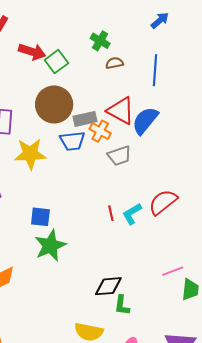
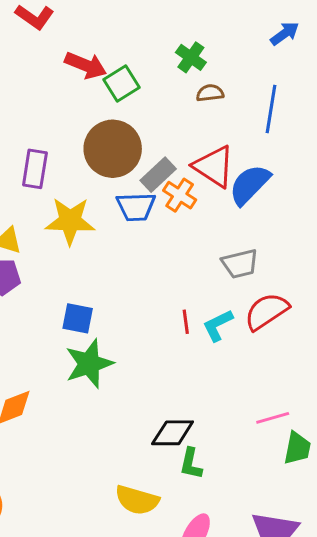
gray rectangle: (85, 119) -> (158, 175), turned -35
gray trapezoid: (119, 156) -> (240, 264), moved

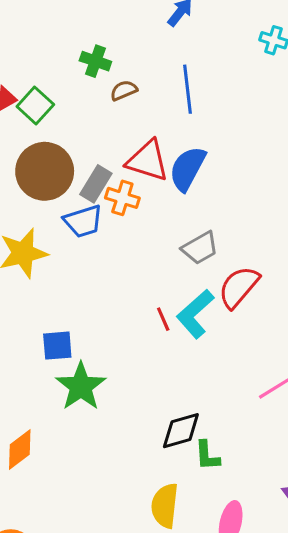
cyan L-shape: (218, 325) -> (195, 314), size x1.4
yellow semicircle: (137, 500) -> (165, 506), turned 96

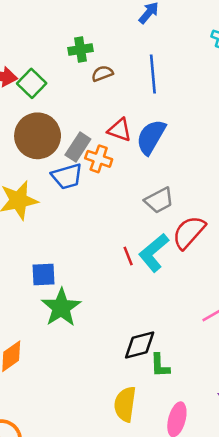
green cross: (95, 61) -> (80, 50), turned -30
red triangle: (148, 161) -> (120, 130), size x0.7

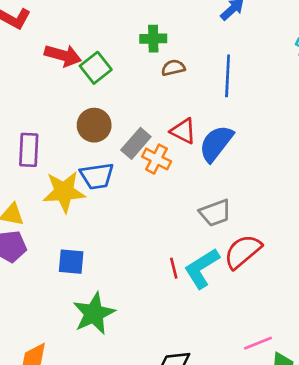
brown circle: (38, 136) -> (94, 125), size x0.7
blue trapezoid: (67, 176) -> (97, 176), moved
blue square: (44, 275) -> (71, 262), moved

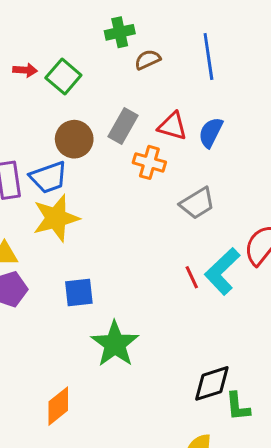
red arrow: (63, 55) -> (25, 70), size x0.6
gray rectangle: (136, 143) -> (123, 126), moved
blue semicircle: (216, 143) -> (211, 132), size x0.7
blue trapezoid: (97, 176) -> (48, 177), moved
gray trapezoid: (215, 213) -> (197, 203), moved

